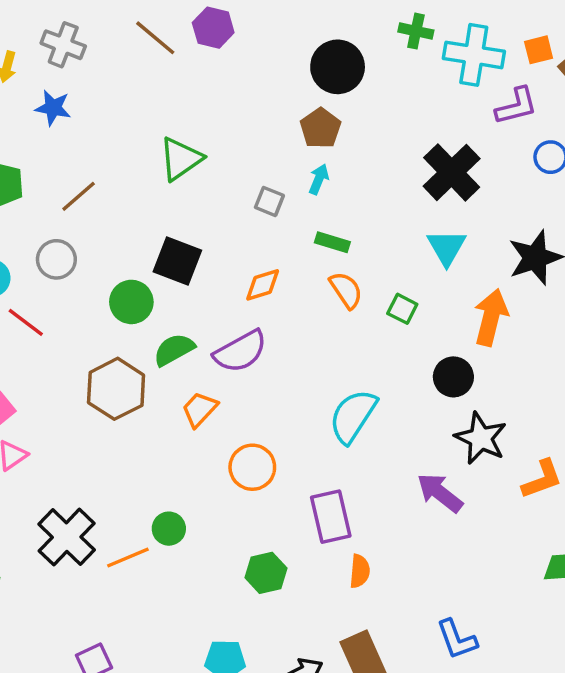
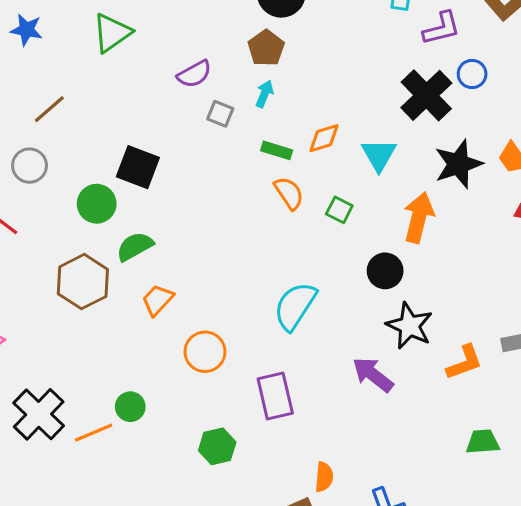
green triangle: (181, 159) -> (112, 33), moved
black cross: (452, 172) -> (426, 95), moved
orange diamond: (263, 285) -> (324, 138), moved
purple semicircle: (240, 351) -> (194, 74), moved, size x0.7
orange semicircle: (360, 571) -> (324, 477), moved

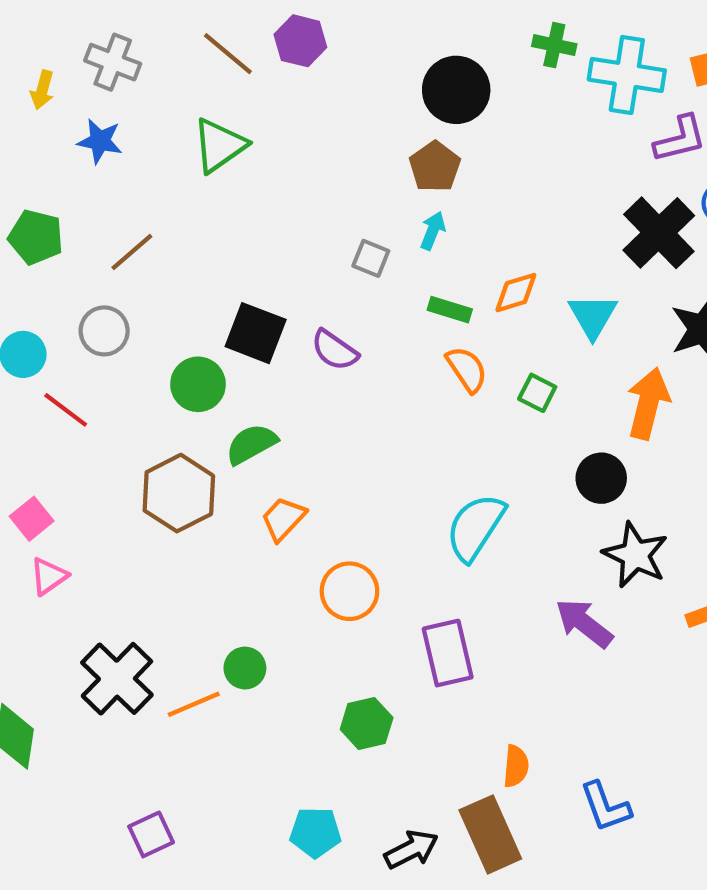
purple semicircle: (194, 74) -> (335, 350), moved, turned 64

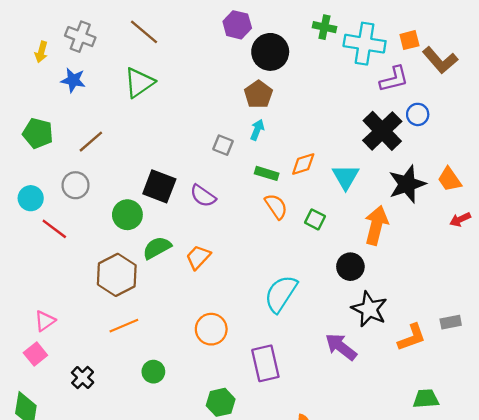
purple hexagon: (300, 41) -> (237, 25), moved
pink square: (32, 519) -> (35, 354), moved
orange trapezoid: (283, 519) -> (198, 257), moved
black cross: (117, 679) -> (83, 378), size x0.6
orange line: (194, 704) -> (124, 326), moved

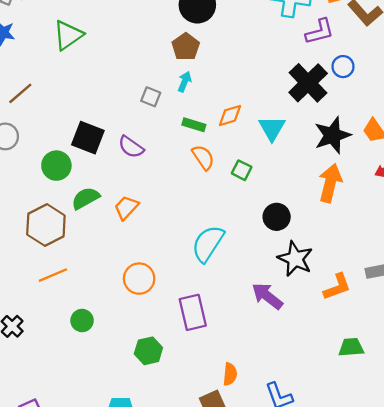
orange arrow: (376, 225) -> (330, 183), moved

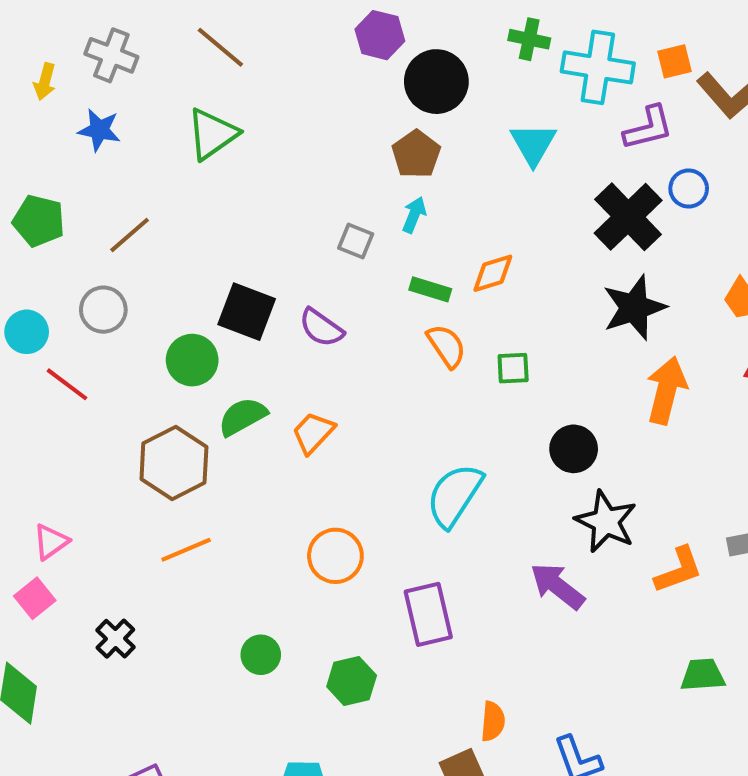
cyan triangle: (272, 128) -> (533, 144), moved
black star: (333, 135) -> (634, 308), moved
green square: (242, 170) -> (513, 368), turned -30
green circle: (82, 321) -> (261, 655), moved

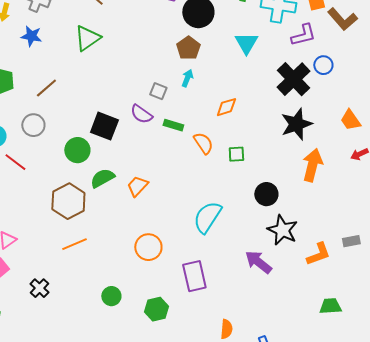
green rectangle: (430, 289) -> (173, 125), moved
purple semicircle: (321, 328) -> (141, 114), moved

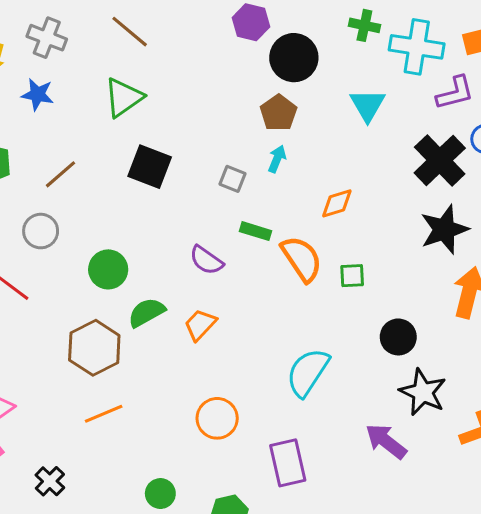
purple semicircle: (141, 114) -> (206, 260), moved
black square: (104, 126) -> (150, 167), moved
orange semicircle: (203, 143) -> (302, 259), size x1.4

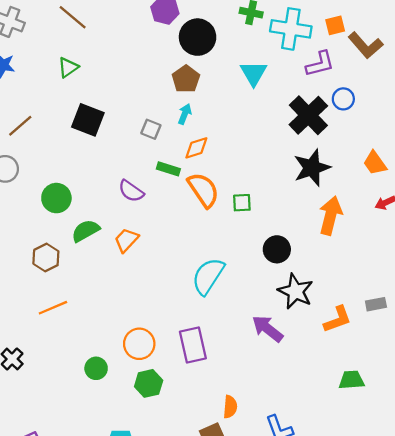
green triangle: (123, 98) -> (68, 67), size x0.7
orange diamond: (337, 203) -> (196, 148), moved
brown hexagon: (94, 348) -> (46, 258), size x0.7
orange circle: (217, 418) -> (139, 344), moved

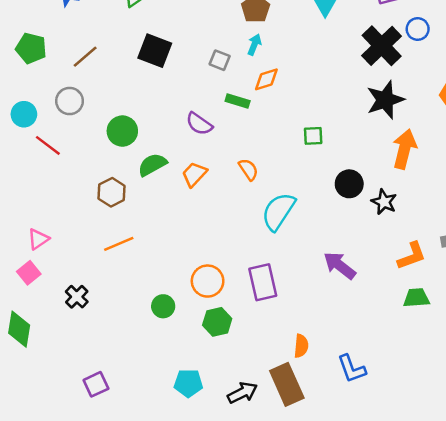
orange semicircle: (203, 190) -> (248, 169), moved, size x0.6
black star: (296, 291) -> (384, 202), moved, size x0.7
green trapezoid: (351, 380) -> (416, 298), moved

